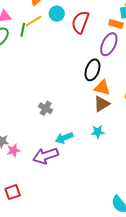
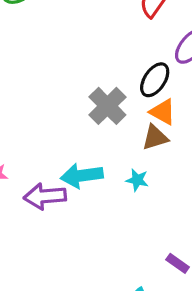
gray cross: (46, 108) -> (107, 106), moved, size x1.6
cyan arrow: (64, 138) -> (82, 176), size x1.4

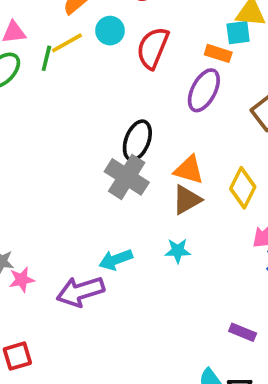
black ellipse: (155, 80) -> (137, 140), moved
cyan arrow: (82, 176) -> (116, 260), size x0.7

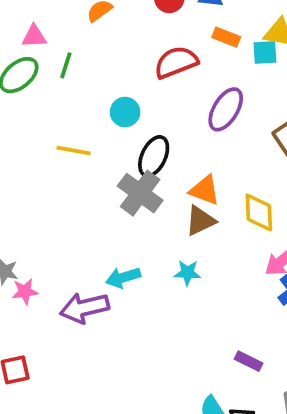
cyan circle: (110, 31) -> (125, 112), moved
yellow line: (67, 43) -> (74, 151), moved, turned 36
red semicircle: (153, 48) -> (176, 62), turned 42
orange rectangle: (218, 53) -> (226, 37), moved
yellow diamond: (243, 188) -> (259, 212), turned -33

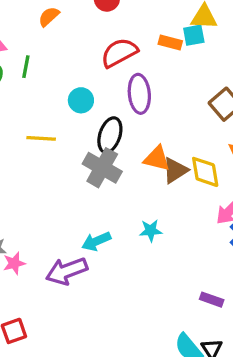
orange rectangle: (226, 37) -> (170, 42), moved
purple ellipse: (226, 109) -> (139, 94), moved, turned -30
brown triangle: (200, 221) -> (175, 170), moved

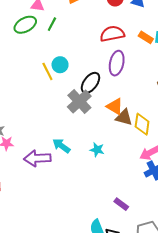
cyan circle: (81, 100) -> (60, 65), moved
yellow line: (41, 138) -> (47, 71), turned 42
brown triangle: (175, 170) -> (124, 117), turned 30
cyan arrow: (96, 241) -> (61, 146), turned 42

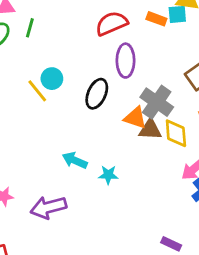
gray cross: (79, 101) -> (157, 102), moved
cyan arrow: (61, 146) -> (75, 160), moved
cyan star: (97, 150) -> (108, 175), moved

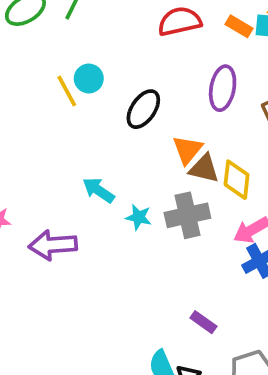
purple ellipse: (125, 61) -> (223, 88), moved
gray cross: (157, 102) -> (187, 215), moved, turned 32
orange triangle: (135, 118) -> (187, 150), turned 40

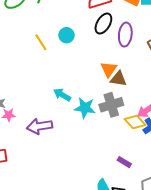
cyan circle: (89, 79) -> (67, 35), moved
black ellipse: (143, 109) -> (103, 24), moved
yellow diamond: (237, 180) -> (135, 122), moved, turned -45
cyan star: (139, 217) -> (85, 108), size x1.5

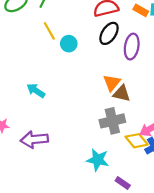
yellow line: (41, 42) -> (49, 31), moved
cyan arrow: (62, 95) -> (36, 91), moved
cyan star: (85, 108) -> (98, 160), moved

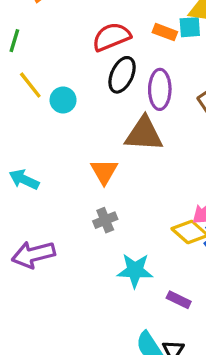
orange triangle: (112, 83) -> (104, 171), moved
brown triangle: (122, 93) -> (144, 134), moved, size x1.4
gray cross: (112, 121) -> (105, 220), moved, size x0.6

